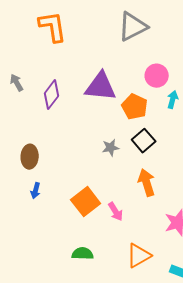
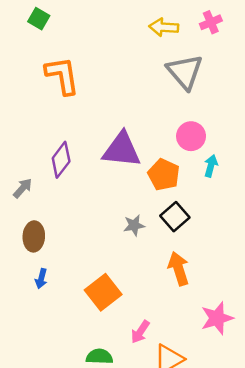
gray triangle: (133, 27) -> (185, 72), moved, turned -44
gray arrow: (17, 83) -> (23, 188), moved, turned 72
pink arrow: (116, 212) -> (140, 332), moved, turned 66

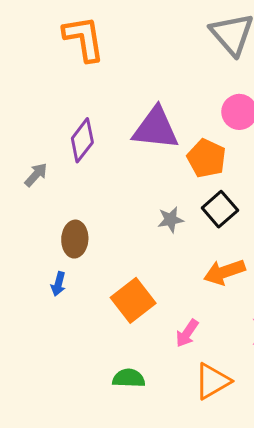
brown ellipse: (34, 236) -> (75, 239), moved
orange arrow: (179, 269) -> (224, 272), turned -92
pink arrow: (140, 332) -> (187, 333), moved

